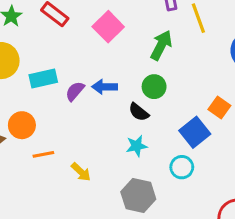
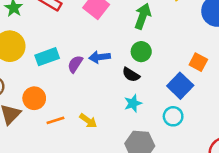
yellow arrow: (81, 172) -> (88, 121), moved

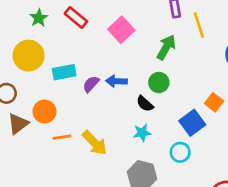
yellow arrow: (88, 121) -> (95, 143), size x1.5

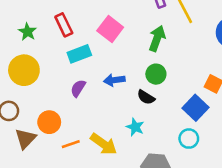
red rectangle: (76, 18) -> (64, 25), turned 35
cyan rectangle: (64, 72) -> (79, 54), moved
purple semicircle: (91, 84) -> (78, 88), moved
cyan star: (142, 133) -> (135, 127), moved, turned -30

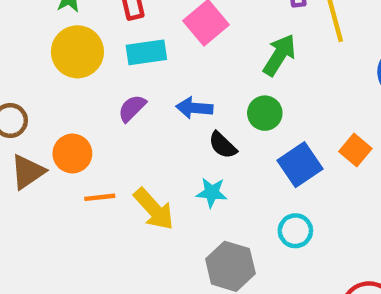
yellow circle: (24, 70) -> (77, 52), moved
black semicircle: (146, 97) -> (223, 145), moved
blue square: (196, 108) -> (300, 165), moved
cyan star: (135, 127) -> (212, 193), turned -30

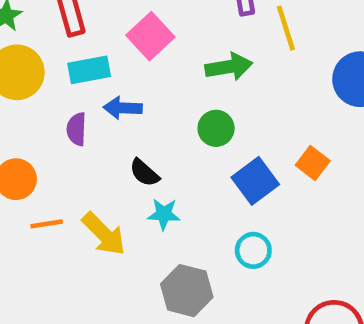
green arrow: (279, 55) -> (229, 67), turned 51
purple semicircle: (132, 108) -> (76, 129), turned -40
blue arrow: (194, 108) -> (123, 108), moved
black semicircle: (223, 145) -> (144, 173), moved

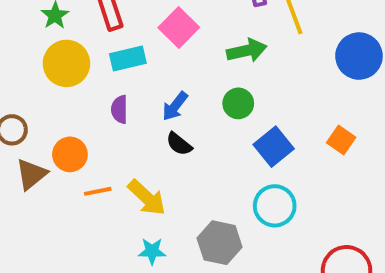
blue arrow: (123, 108) -> (175, 106), moved, turned -52
orange square: (313, 163) -> (341, 140), moved
cyan star: (164, 214) -> (152, 251), moved
cyan circle: (253, 250) -> (275, 206), size x1.4

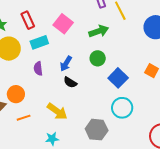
orange line: (98, 191) -> (24, 118), moved
cyan star: (152, 251) -> (52, 139), moved

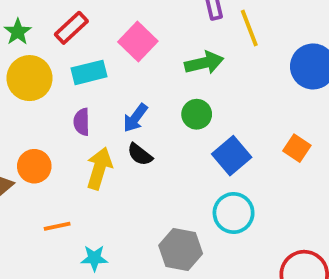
red rectangle: (28, 20) -> (71, 28), turned 66
yellow arrow: (57, 111) -> (99, 168), moved, turned -115
orange line: (24, 118) -> (57, 226), moved

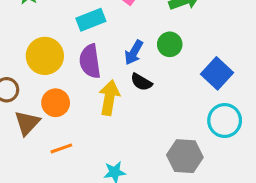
yellow circle: (30, 78) -> (45, 56), moved
green circle: (197, 114) -> (170, 44), moved
purple semicircle: (82, 122) -> (90, 61), size x1.5
orange line: (57, 226) -> (61, 148), moved

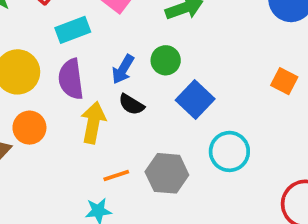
blue square: (217, 73) -> (195, 99), moved
orange line: (61, 148) -> (116, 175), moved
gray hexagon: (185, 156) -> (167, 173), moved

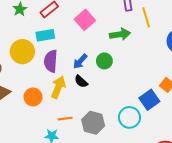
cyan rectangle: (73, 30) -> (45, 35), moved
blue square: (195, 99) -> (149, 100), moved
orange circle: (29, 128) -> (33, 97), moved

